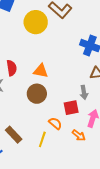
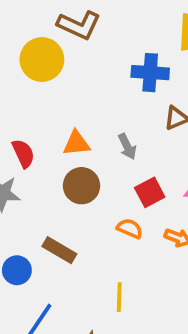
gray arrow: (84, 92) -> (127, 146), moved
brown rectangle: (14, 135) -> (59, 250), moved
yellow line: (42, 139) -> (119, 297), moved

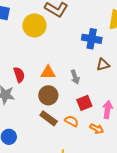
brown rectangle: (59, 250) -> (49, 118), moved

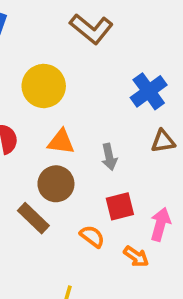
yellow circle: (34, 25) -> (44, 86), moved
blue cross: (92, 39) -> (149, 91), turned 36
brown rectangle: (49, 118) -> (33, 218), moved

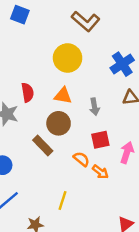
yellow circle: (44, 86) -> (68, 58), moved
orange arrow: (136, 256) -> (100, 172), moved

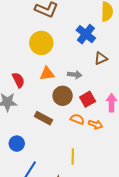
gray arrow: (94, 107) -> (75, 75), turned -56
brown circle: (59, 123) -> (63, 96), moved

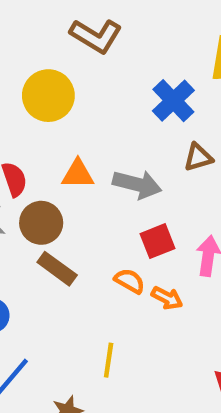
yellow circle: (41, 43) -> (48, 96), moved
gray arrow: (75, 75) -> (137, 184), size x1.5
brown circle: (63, 96) -> (41, 223), moved

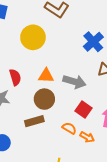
brown circle: (41, 223) -> (44, 99), moved
red square: (158, 241) -> (83, 109), turned -35
brown rectangle: (57, 269) -> (34, 121), turned -54

